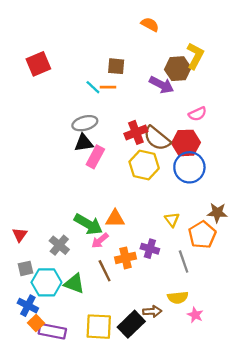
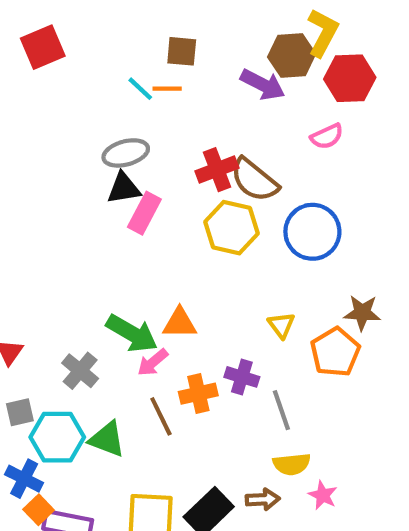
red hexagon: (186, 143) -> (350, 78), moved
gray line: (184, 261) -> (281, 410), moved
brown arrow: (152, 311) -> (263, 499), moved

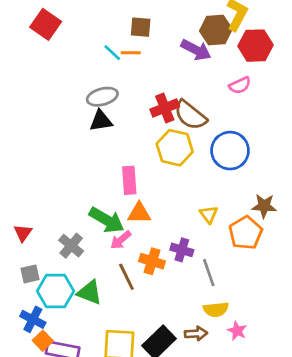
red square: (43, 47) -> (46, 24), turned -32
pink rectangle: (144, 213) -> (129, 180), moved, turned -32
orange cross: (198, 394) -> (152, 261), turned 30

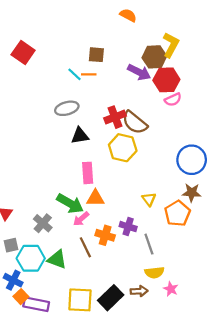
red hexagon: (256, 46) -> (166, 80), moved
black triangle: (101, 121) -> (80, 136), moved
blue circle: (230, 151) -> (192, 160), moved

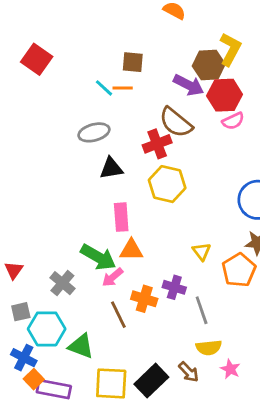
brown semicircle: (135, 123) -> (176, 122), moved
green triangle: (57, 259) -> (81, 346), moved
brown arrow: (139, 291) -> (189, 372), turned 49

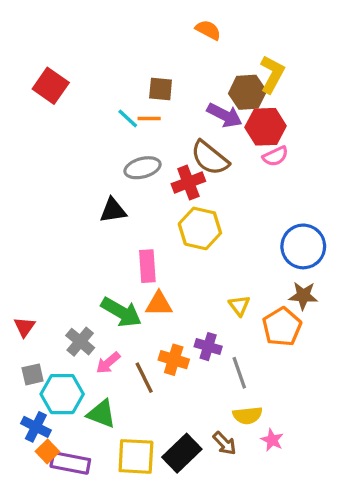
gray ellipse: (94, 132) -> (143, 168), moved
black triangle: (111, 168) -> (113, 210), moved
pink arrow: (113, 277) -> (108, 363), moved

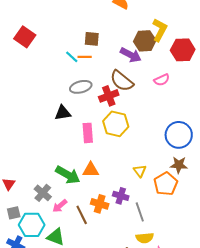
red hexagon: (266, 127) -> (183, 50), moved
pink rectangle: (147, 266) -> (88, 133), moved

